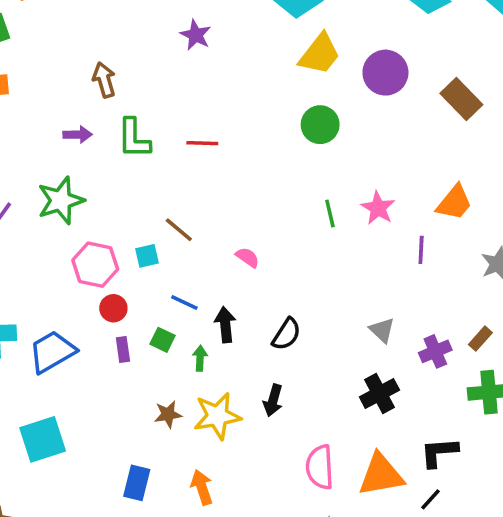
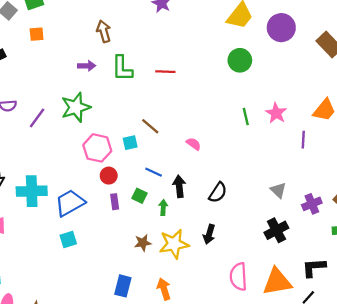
cyan square: (43, 439) -> (68, 240), moved, size x0.6

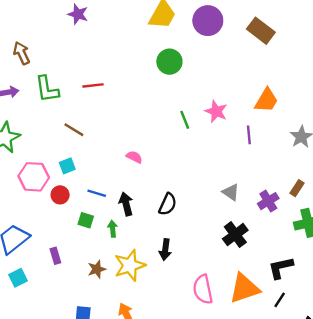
brown line: (150, 126) -> (74, 130), moved
red circle: (109, 176) -> (60, 195), moved
purple rectangle: (115, 202) -> (55, 256), moved

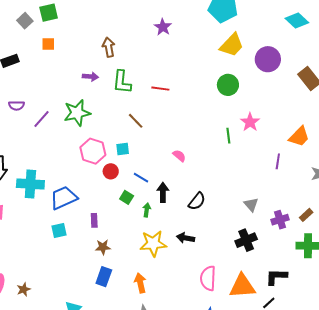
pink star: (216, 111) -> (250, 122), moved
black arrow: (165, 250) -> (186, 238), turned 78
brown star: (97, 269) -> (103, 247), moved

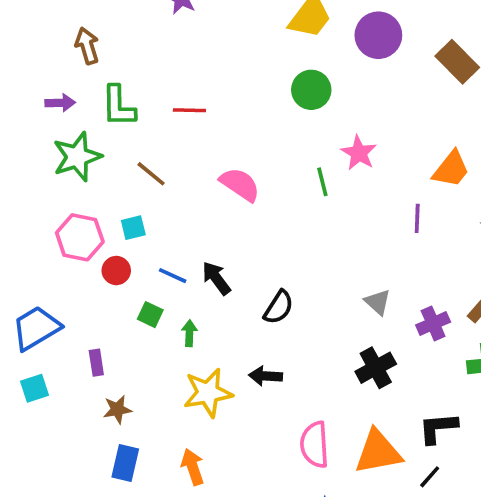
green star: (77, 113) -> (77, 157), moved
pink semicircle: (179, 156) -> (240, 184), moved, size x1.6
black arrow: (163, 192) -> (216, 278), moved, turned -30

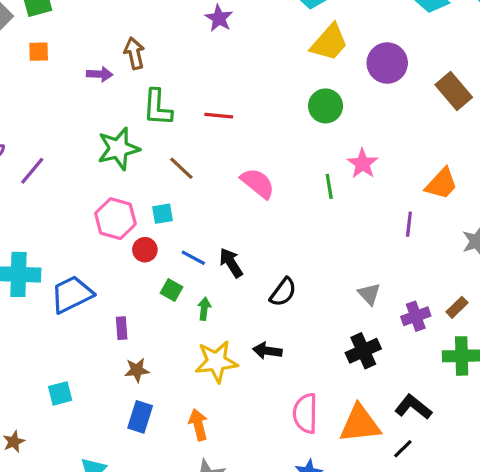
purple arrow: (60, 103) -> (100, 74), moved
cyan square: (35, 388) -> (60, 393), moved
black L-shape: (438, 428) -> (413, 407), turned 39

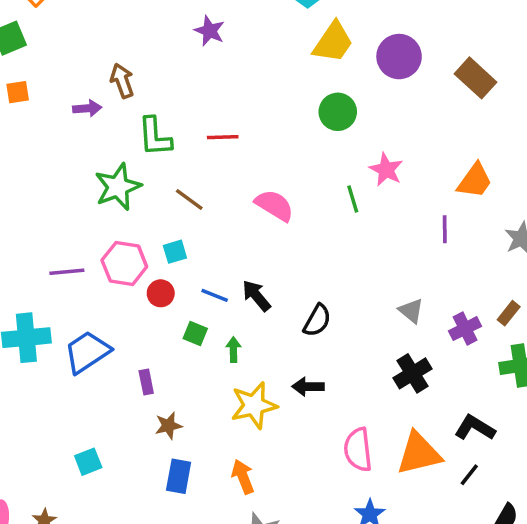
purple line: (32, 171) -> (67, 272), moved, turned 52

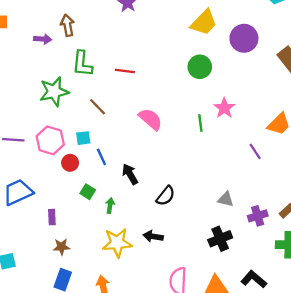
purple line: (445, 229) -> (255, 151), turned -42
blue line: (215, 295) -> (101, 157), moved, turned 35
gray triangle: (411, 311) -> (226, 199), turned -35

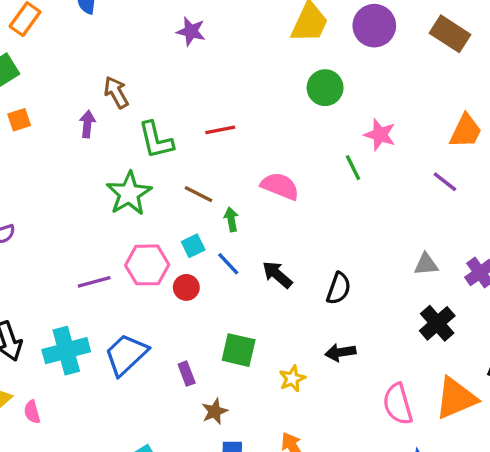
purple arrow: (43, 39) -> (87, 124), turned -70
green square: (88, 192) -> (239, 350), moved, size x1.5
green arrow: (110, 206) -> (231, 219), moved
yellow star: (117, 243) -> (292, 379), size x0.6

